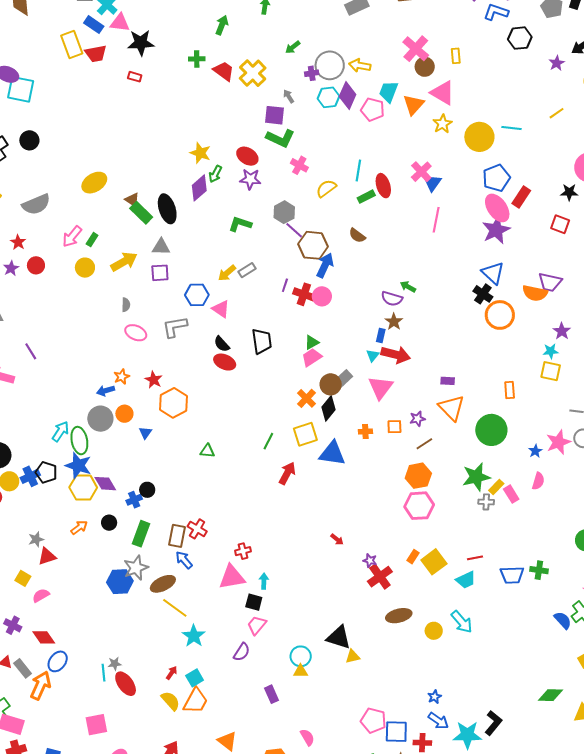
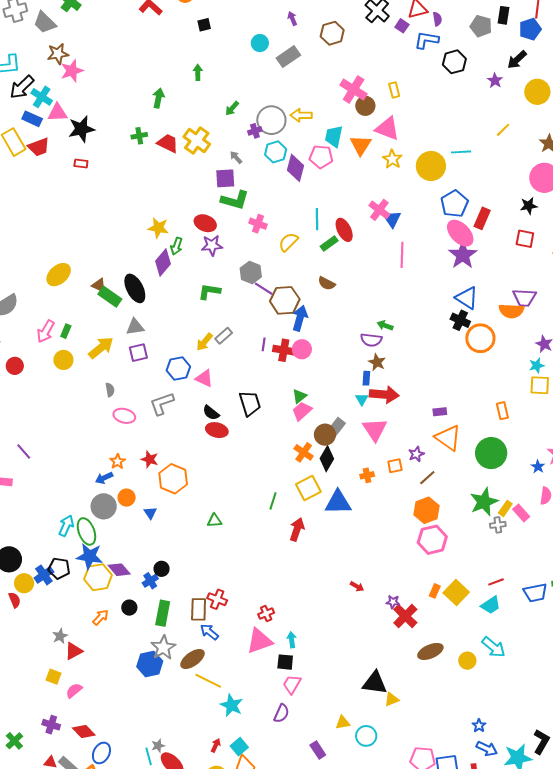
purple diamond: (348, 95) -> (295, 168), moved
cyan circle: (301, 656) -> (366, 736), moved

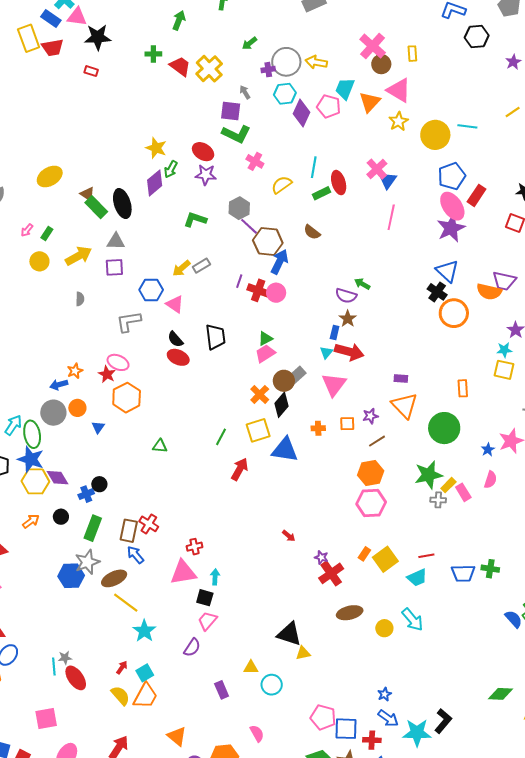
pink arrow: (46, 331) -> (27, 230), size x0.6
pink ellipse: (124, 416) -> (118, 362), moved

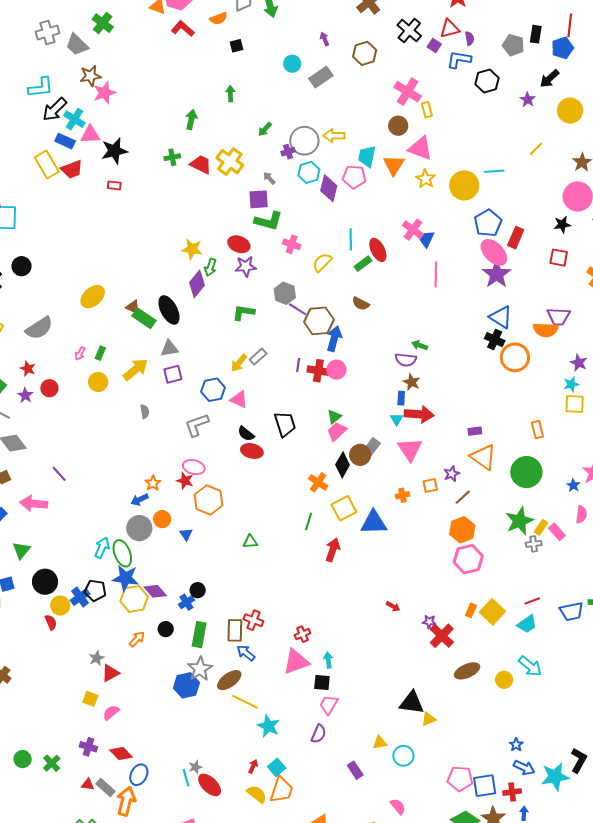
pink cross: (373, 46) -> (408, 92), moved
orange cross: (260, 394) -> (318, 482), moved
black diamond: (282, 405) -> (343, 465), moved

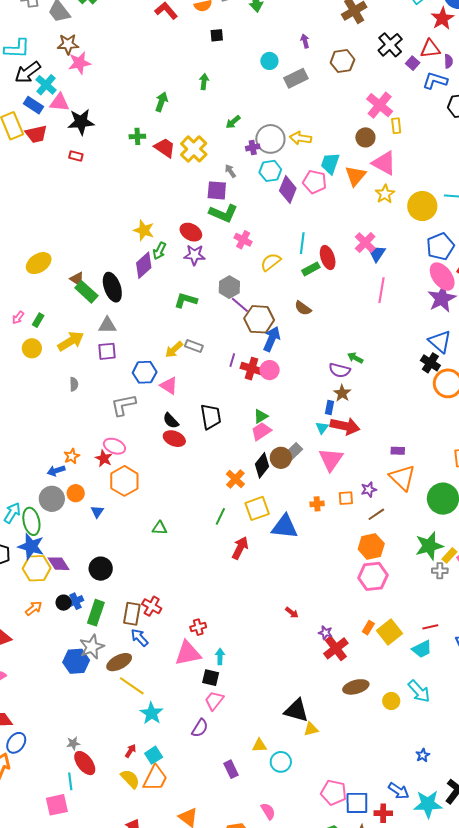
gray rectangle: (258, 357) -> (194, 346), turned 54
black circle: (198, 590) -> (101, 569), size x1.5
blue cross: (186, 602) -> (76, 601), moved
blue star: (516, 745) -> (423, 755), moved
cyan line: (186, 778) -> (70, 781), moved

